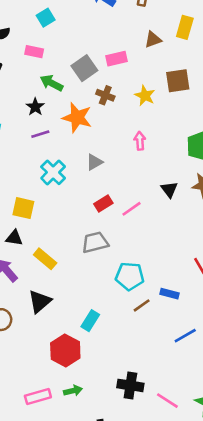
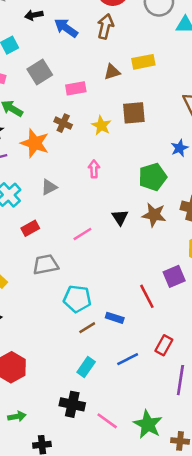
yellow rectangle: (185, 27) -> (143, 62), turned 60
gray square: (84, 68) -> (40, 72), moved
red rectangle: (103, 203) -> (30, 228), moved
cyan rectangle: (90, 321) -> (86, 367), moved
green arrow: (73, 391) -> (17, 416), moved

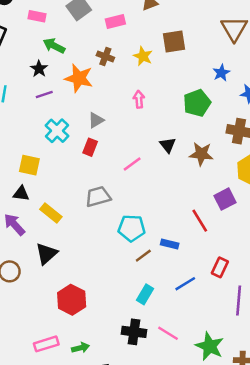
brown star: (154, 215) -> (201, 154), moved
red rectangle: (30, 228) -> (90, 147), moved, turned -35
pink line: (107, 421) -> (168, 333), moved

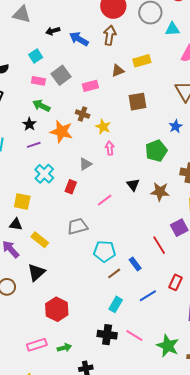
pink rectangle: (37, 16) -> (38, 81), moved
yellow star: (143, 56) -> (103, 127), moved
gray triangle: (96, 120) -> (85, 164), moved
blue rectangle: (170, 244) -> (135, 264), turned 40

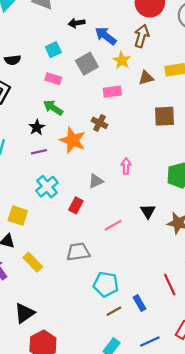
gray square: (61, 75) -> (87, 64), moved
yellow star: (103, 127) -> (122, 60), moved
black triangle: (36, 272) -> (24, 313), moved

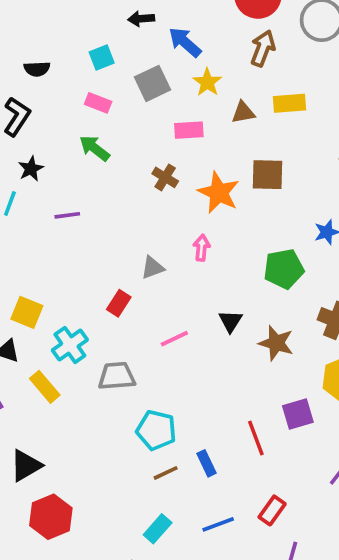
brown arrow: (142, 36) -> (263, 48), moved
black star: (37, 127) -> (31, 169), moved
orange star: (73, 140) -> (219, 193), moved
cyan cross: (47, 187) -> (70, 345), moved

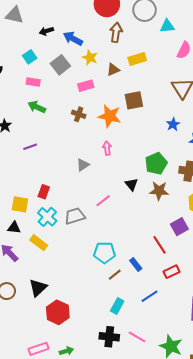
green pentagon: (284, 269) -> (156, 164), moved
red rectangle: (119, 303) -> (44, 192), moved
gray trapezoid: (117, 376) -> (75, 216), moved
red rectangle: (272, 510) -> (172, 272), moved, turned 42

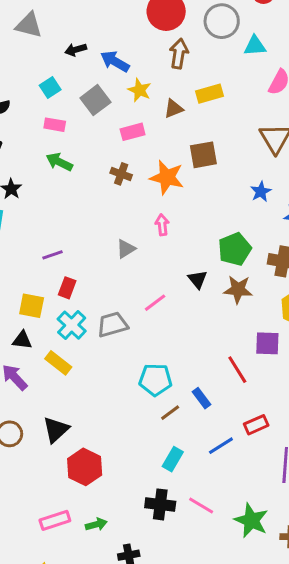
purple line: (30, 147) -> (53, 255), moved
purple square: (179, 227) -> (267, 343), turned 30
red rectangle: (172, 272) -> (256, 425), moved

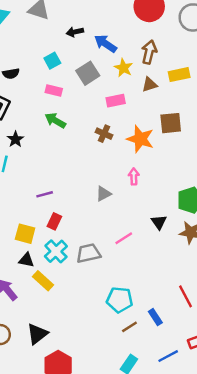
brown arrow: (179, 54) -> (149, 52), moved
black triangle: (22, 340) -> (26, 260), moved

